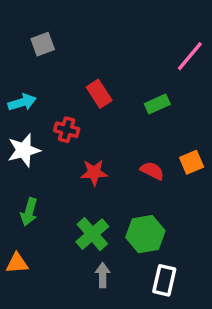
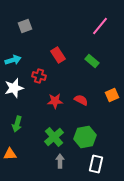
pink line: (190, 56) -> (100, 26), moved
green rectangle: (157, 104) -> (92, 61), turned 64
red semicircle: (152, 171) -> (81, 100), moved

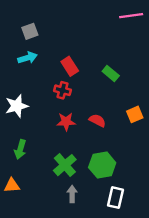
pink line: (100, 26) -> (131, 16), moved, turned 42
cyan arrow: (13, 60) -> (28, 58), moved
red cross: (39, 76) -> (62, 90), moved

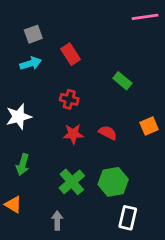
red rectangle: (70, 66) -> (71, 54), moved
orange triangle: (12, 186) -> (13, 204), turned 35
gray arrow: (72, 194) -> (57, 220), moved

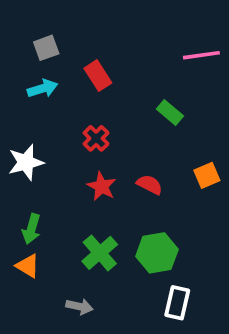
pink line: (145, 17) -> (201, 55), moved
red cross: (69, 99) -> (96, 138), turned 30
red star: (73, 134) -> (102, 186), turned 30
orange triangle: (13, 204) -> (28, 266), moved
gray arrow: (57, 220) -> (79, 306), turned 102

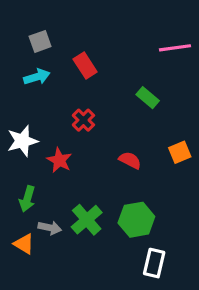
red star: (102, 186) -> (59, 160), moved
orange triangle: (28, 266) -> (24, 244), moved
gray arrow: (79, 306) -> (50, 228), moved

